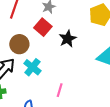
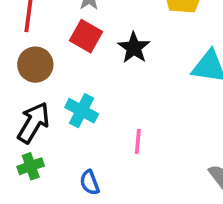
brown circle: (19, 44) -> (35, 65), moved

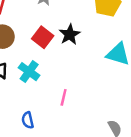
red square: (86, 36) -> (43, 37), moved

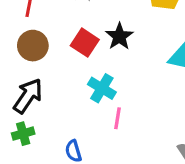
cyan cross: (29, 72) -> (102, 88), moved

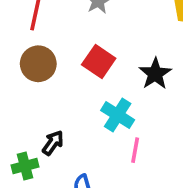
black star: (119, 36) -> (155, 74), moved
black arrow: (28, 96) -> (53, 143), moved, size x0.6

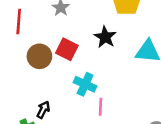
brown circle: (38, 64) -> (39, 56), moved
black star: (155, 74) -> (105, 37), moved

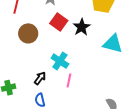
red square: (67, 49) -> (59, 22), moved
black arrow: (43, 110) -> (40, 78), moved

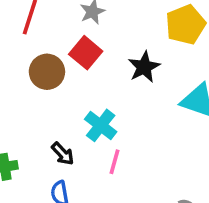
red square: (59, 22) -> (86, 53), moved
black arrow: (40, 78) -> (63, 154), turned 96

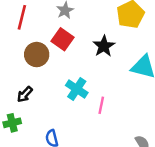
black arrow: (63, 154) -> (25, 94), moved, turned 90
pink line: (115, 162) -> (101, 105), moved

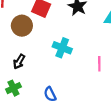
pink line: (101, 105) -> (99, 64), moved

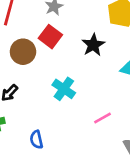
pink line: (99, 64) -> (103, 118), turned 48

